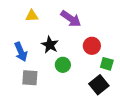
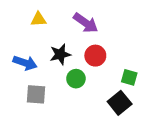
black star: (50, 45) -> (60, 54), turned 30
red circle: (92, 46) -> (95, 56), moved
blue arrow: (21, 52) -> (25, 63), turned -48

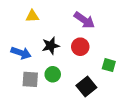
purple arrow: (86, 23) -> (84, 20), moved
green circle: (76, 79) -> (53, 74), moved
black square: (120, 103) -> (86, 87), moved

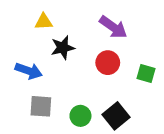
black star: (51, 46) -> (63, 48), moved
green square: (109, 65) -> (146, 74), moved
green circle: (53, 74) -> (80, 116), moved

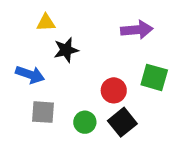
purple arrow: (113, 27) -> (137, 30), moved, turned -40
red circle: (108, 63) -> (114, 90), moved
green square: (146, 74) -> (154, 77), size x1.4

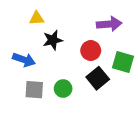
red circle: (114, 90) -> (91, 50), moved
green circle: (85, 122) -> (63, 89), moved
black square: (122, 122) -> (98, 78), moved

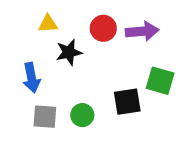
red circle: (91, 50) -> (103, 28), moved
blue arrow: (24, 60) -> (31, 78), turned 60
black square: (98, 78) -> (127, 102), turned 30

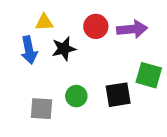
blue arrow: (31, 78) -> (29, 50), moved
green circle: (82, 115) -> (76, 96), moved

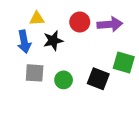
black square: (118, 95) -> (98, 79), turned 30
gray square: (41, 109) -> (35, 73), moved

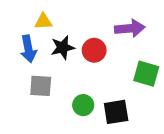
red circle: (80, 22) -> (94, 50), moved
black square: (98, 79) -> (116, 112), moved, turned -30
green circle: (64, 80) -> (83, 105), moved

